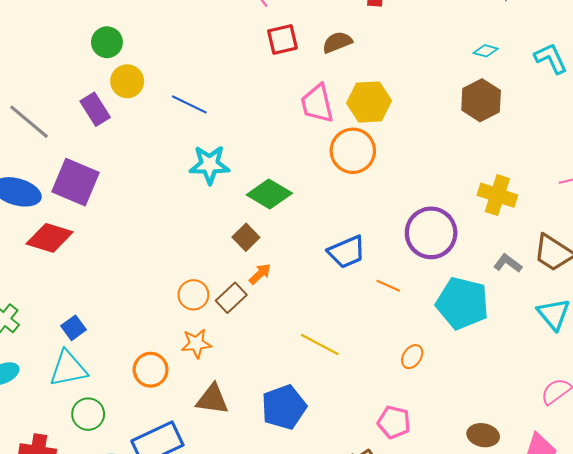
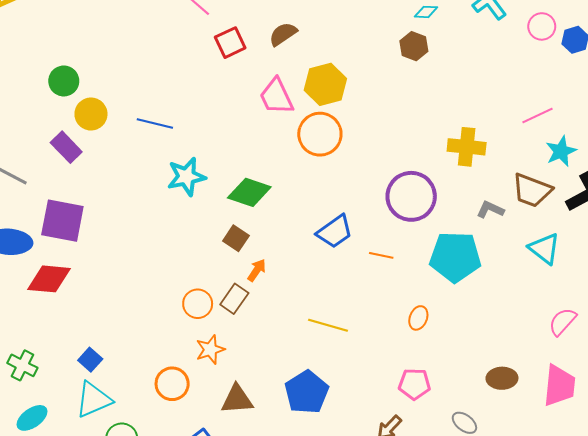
brown hexagon: (481, 100) -> (414, 46), moved, size x0.7

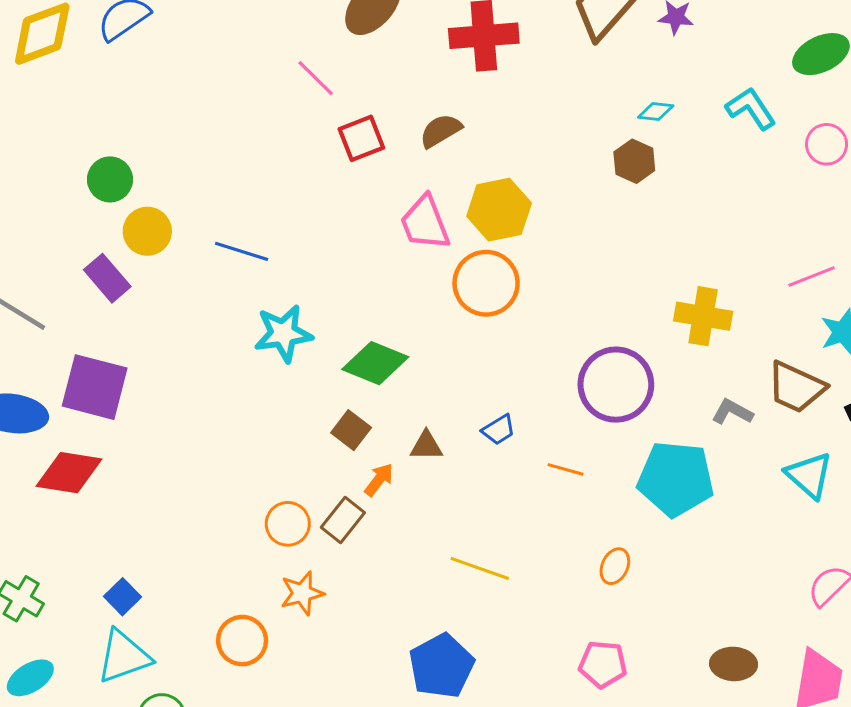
blue trapezoid: (335, 232) -> (499, 430), size x0.6
brown triangle: (237, 399) -> (426, 446), moved, size x0.7

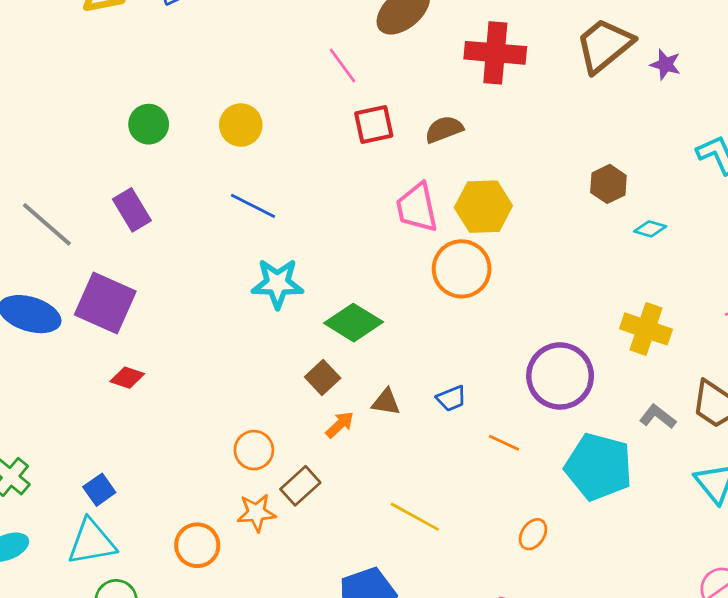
cyan diamond: (656, 112) -> (650, 229), moved
yellow circle: (147, 231) -> (241, 125), moved
red diamond: (69, 473) -> (127, 378), moved, size x0.6
brown rectangle: (343, 520) -> (300, 486), moved

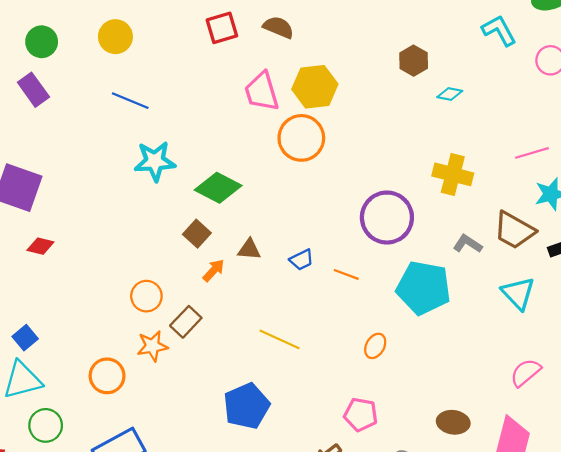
brown semicircle: (444, 129) -> (278, 27), turned 48
purple rectangle: (132, 210) -> (33, 90), moved
blue trapezoid: (451, 398) -> (301, 260), moved

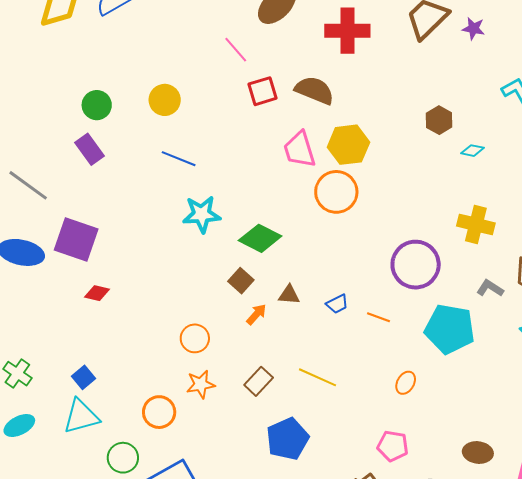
brown semicircle: (278, 27) -> (315, 90), size x1.4
brown rectangle: (186, 322) -> (259, 381), moved
green circle: (46, 425) -> (123, 458), moved

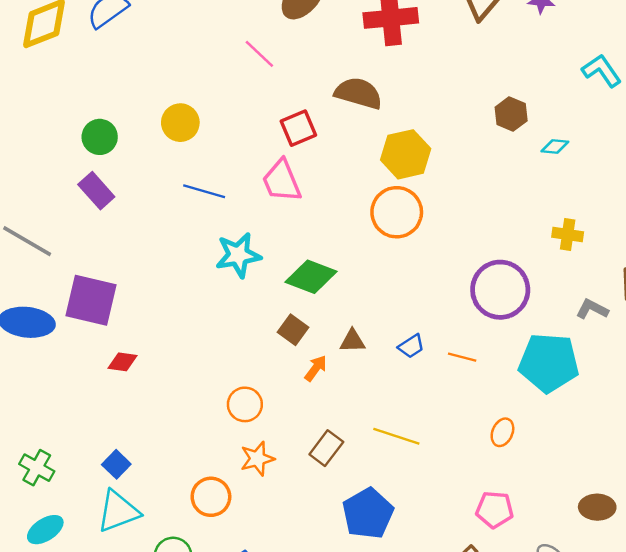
red square: (263, 91) -> (298, 128), moved
pink trapezoid: (300, 150) -> (282, 181), moved
yellow cross: (476, 224) -> (568, 235), size x0.7

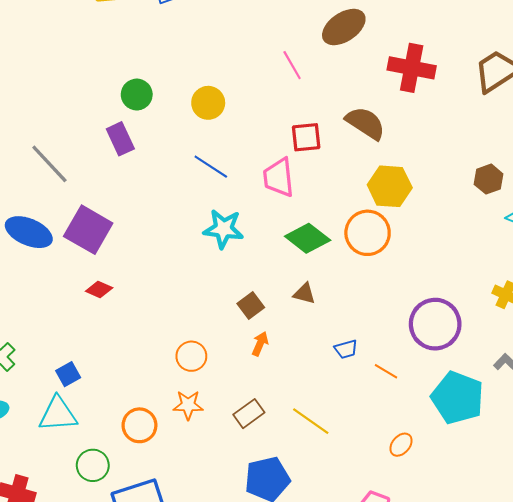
green diamond: (311, 277) -> (308, 238), moved
brown triangle: (352, 341) -> (304, 294), moved
orange arrow: (316, 368) -> (260, 344), turned -30

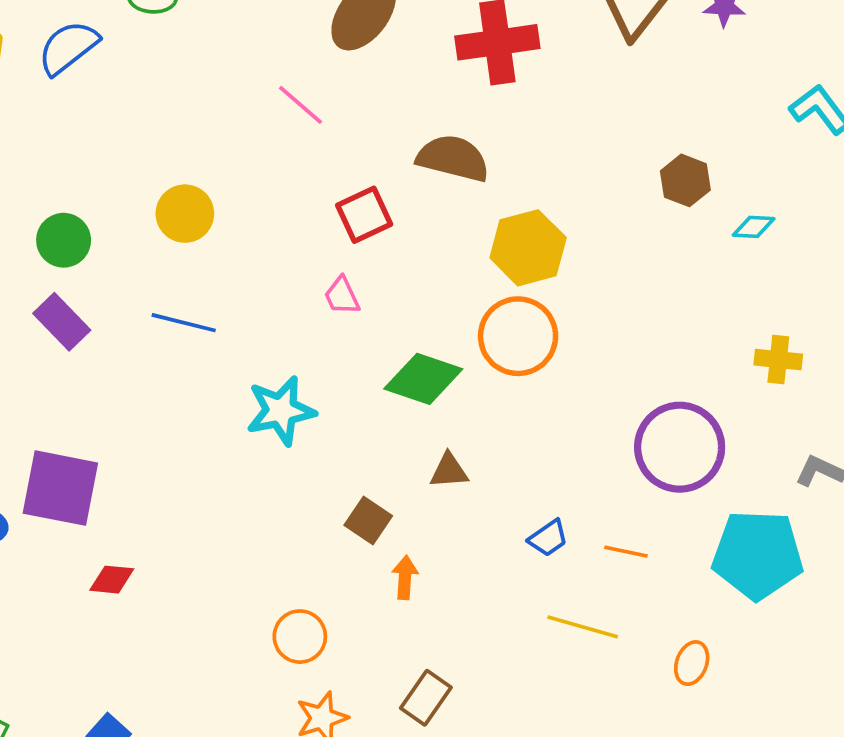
blue line: (211, 167) -> (184, 323), moved
pink trapezoid: (279, 177) -> (342, 296), size x0.6
yellow line: (311, 421) -> (583, 627), moved

